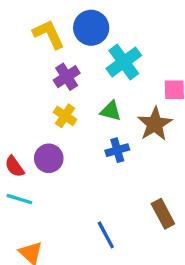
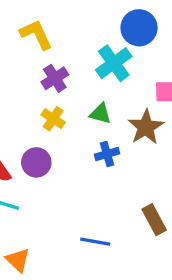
blue circle: (91, 28) -> (139, 28), moved
blue line: (106, 235) -> (95, 242), turned -52

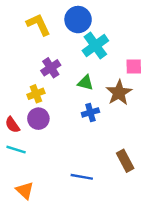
blue circle: (139, 28) -> (78, 20), moved
purple cross: (55, 78) -> (51, 68), moved
yellow cross: (53, 119) -> (36, 94), moved, turned 35

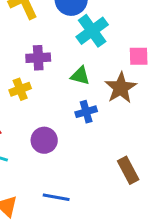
purple cross: (51, 68) -> (38, 58), turned 30
purple circle: (38, 119) -> (44, 140), moved
blue line: (82, 177) -> (56, 197), moved

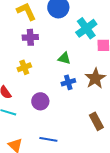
cyan cross: (92, 31) -> (86, 28), moved
purple cross: (38, 58) -> (30, 37), moved
brown star: (121, 88) -> (95, 78), moved

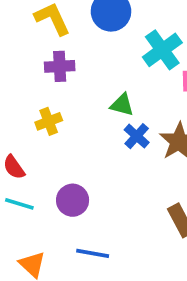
blue cross: (68, 82) -> (137, 136), moved, turned -32
purple circle: (40, 101) -> (73, 200), moved

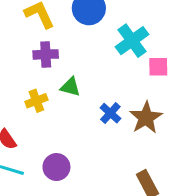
green triangle: (122, 105) -> (70, 87), moved

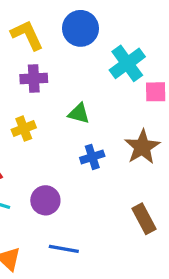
green triangle: (70, 87) -> (79, 114), moved
blue cross: (110, 113) -> (92, 157), moved, turned 30

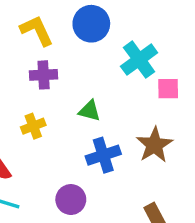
blue cross: (92, 157) -> (103, 155), size x1.4
purple circle: (45, 200) -> (71, 200), moved

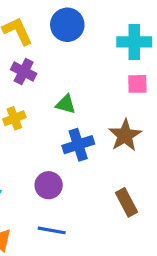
cyan cross: (139, 60) -> (134, 42), moved, turned 36
purple cross: (44, 75) -> (24, 71), turned 30

